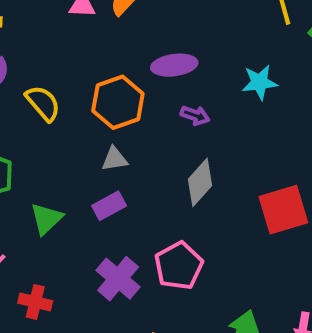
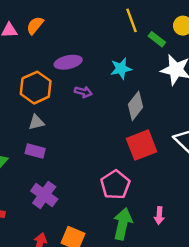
gray diamond: (200, 182) -> (136, 106), moved
purple rectangle: (109, 206) -> (35, 151), turned 48
pink pentagon: (179, 266) -> (115, 185), moved

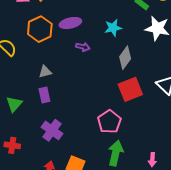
orange hexagon: (36, 88) -> (40, 29), moved
purple rectangle: (35, 151) -> (44, 95), turned 63
pink arrow: (159, 216) -> (152, 160), moved

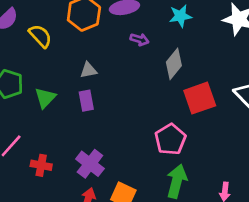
gray diamond: (125, 58) -> (174, 64), moved
green triangle: (14, 104) -> (45, 98), moved
purple cross: (52, 130) -> (90, 164), moved

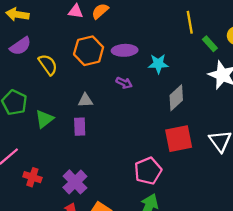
cyan star: (180, 16) -> (158, 64), moved
purple arrow: (140, 39) -> (124, 83), moved
gray diamond: (174, 64) -> (176, 98), moved

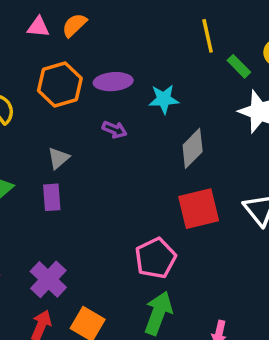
gray triangle: (85, 100) -> (58, 158), turned -35

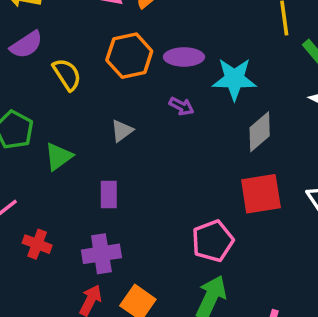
cyan star: (164, 99) -> (234, 79), size x1.4
purple rectangle: (52, 197) -> (109, 195), moved
purple cross: (48, 279) -> (101, 254), turned 33

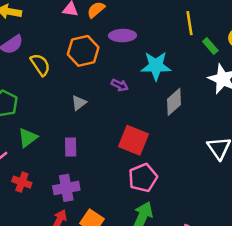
purple ellipse: (184, 57) -> (122, 36), moved
green triangle: (59, 157) -> (28, 138), moved
red square: (261, 194) -> (133, 140), moved, turned 32

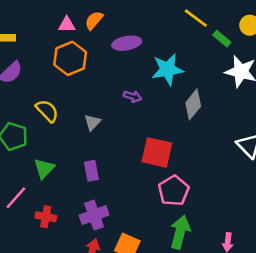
yellow line: (190, 23) -> (196, 18), turned -35
orange hexagon: (83, 51) -> (70, 58), moved
yellow semicircle: (40, 65) -> (47, 111), moved

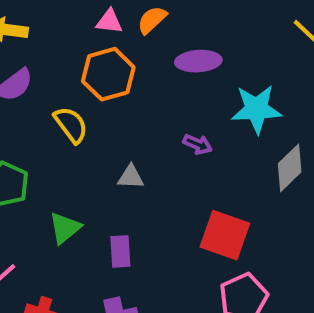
yellow semicircle: (47, 111) -> (71, 125), moved
gray triangle: (92, 122) -> (131, 177), turned 42
green triangle: (44, 168) -> (65, 228), moved

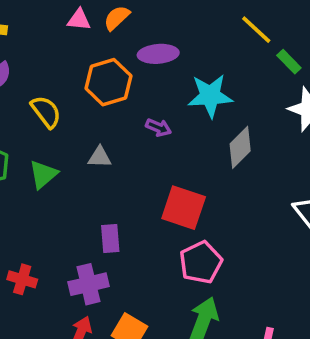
orange hexagon: (108, 74) -> (108, 82), moved
green triangle: (65, 228) -> (43, 174), moved
purple rectangle: (120, 251) -> (110, 238), moved

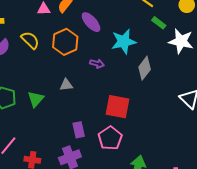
purple ellipse: (158, 54) -> (91, 22), turned 60
green rectangle: (289, 62) -> (159, 23), moved
yellow semicircle: (46, 112) -> (30, 40), moved
pink pentagon: (201, 262) -> (110, 138), moved

